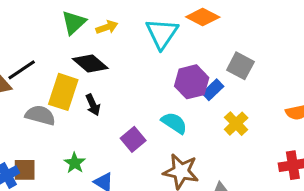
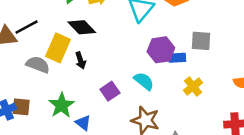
gray square: (240, 66) -> (201, 41), turned -30
blue rectangle: (213, 90) -> (177, 58), turned 35
green star: (75, 163) -> (62, 105), size x1.5

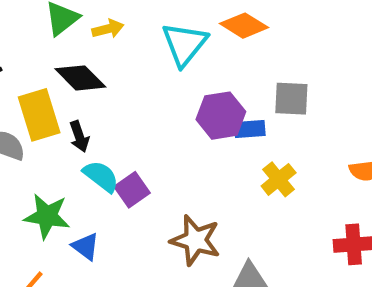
yellow rectangle: (58, 48) -> (39, 115), turned -40
cyan semicircle: (144, 81) -> (101, 176), moved
green star: (62, 105) -> (47, 216), turned -30

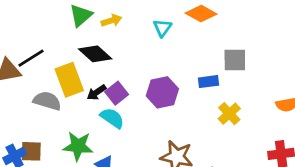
cyan triangle: (184, 44) -> (162, 28), size x0.6
purple hexagon: (221, 116) -> (162, 92), moved
black arrow: (79, 136) -> (96, 92), turned 78
purple square: (132, 190) -> (117, 93), moved

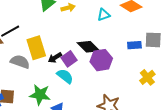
cyan triangle: (162, 28) -> (104, 15), turned 32
black diamond: (95, 54) -> (88, 47), moved
blue rectangle: (209, 82) -> (134, 45), moved

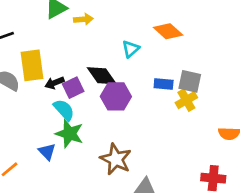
cyan triangle: (104, 15) -> (131, 49), moved, turned -32
yellow cross: (147, 77) -> (186, 100), moved
green star: (40, 95) -> (69, 134), moved

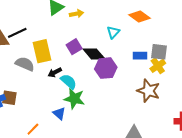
black arrow: (55, 83) -> (55, 72), moved
purple square: (73, 88) -> (74, 47), moved
brown star: (116, 159) -> (148, 91), moved

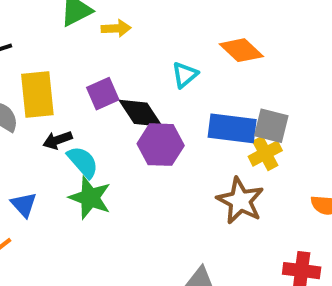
blue rectangle: (140, 56) -> (232, 128), size x1.6
blue triangle: (59, 113) -> (24, 205), moved

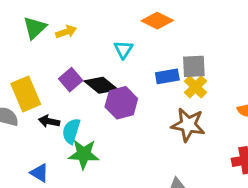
blue rectangle: (232, 128) -> (167, 76), size x0.7
black arrow: (57, 140) -> (49, 121), turned 48
cyan semicircle: (83, 162) -> (71, 131), turned -105

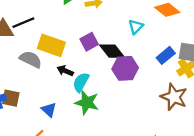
blue rectangle: (167, 76) -> (166, 55), turned -42
yellow rectangle: (26, 94) -> (51, 45), turned -60

